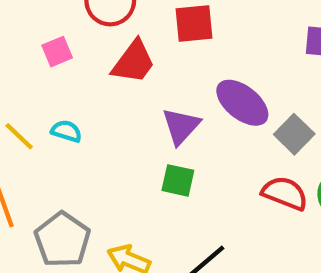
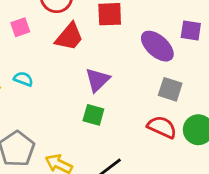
purple ellipse: (242, 103) -> (157, 46), moved
gray square: (294, 134) -> (170, 89), turned -30

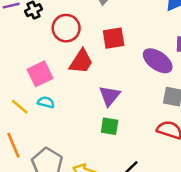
pink square: (20, 27) -> (40, 74), moved, size x1.5

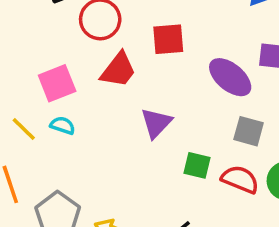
green square: (110, 126) -> (197, 165), moved

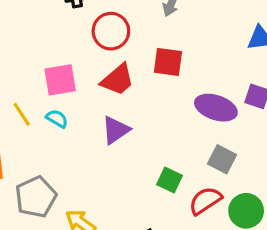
purple ellipse: (230, 77) -> (216, 108), turned -33
purple triangle: (156, 123) -> (116, 130), moved
red semicircle: (240, 179) -> (205, 201), turned -68

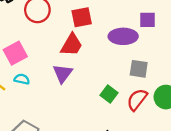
red trapezoid: (118, 80) -> (71, 45), moved
green square: (169, 180) -> (109, 94), turned 30

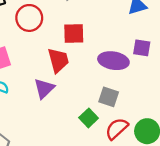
red trapezoid: (71, 45) -> (58, 60), turned -55
gray square: (139, 69) -> (109, 97), moved

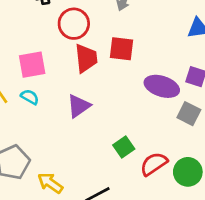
red trapezoid: (58, 60) -> (86, 58), moved
gray square: (109, 97) -> (189, 114), moved

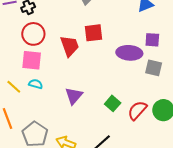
red circle: (74, 24) -> (33, 34), moved
pink square: (32, 65) -> (32, 60), turned 30
purple triangle: (79, 106) -> (74, 96), moved

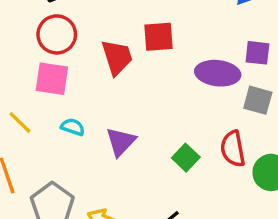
cyan semicircle: (36, 84) -> (73, 127), moved
red semicircle: (137, 110) -> (233, 149), moved, turned -55

